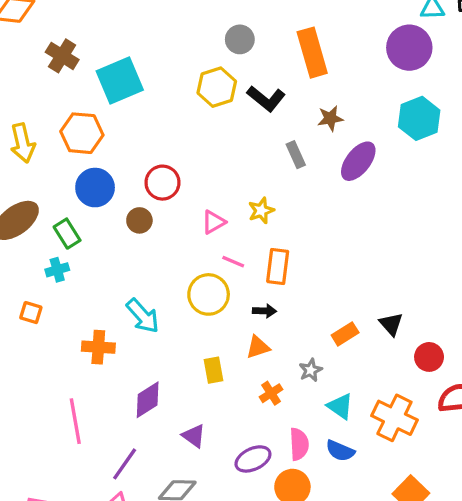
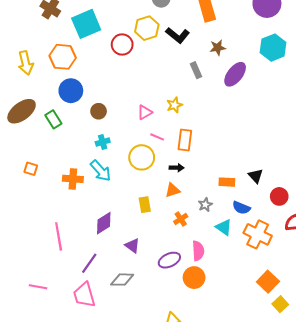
red circle: (162, 183) -> (122, 45), moved
cyan cross: (57, 270) -> (103, 142), moved
orange rectangle: (345, 334) -> (227, 182), turned 35
orange cross: (98, 347) -> (73, 179), moved
blue semicircle: (340, 451) -> (241, 208), moved

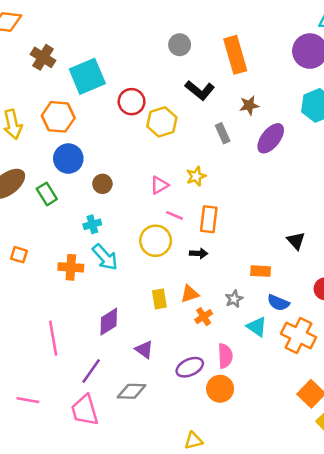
yellow hexagon: (147, 28) -> (162, 122), moved
cyan cross: (103, 142) -> (92, 224), moved
black triangle: (256, 176) -> (296, 241), moved
orange triangle: (172, 190) -> (190, 294), moved

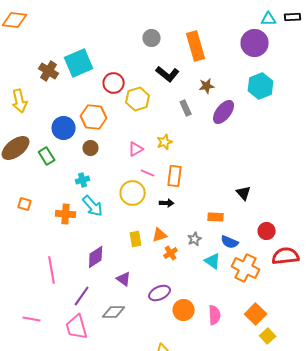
brown cross: (43, 57) -> (49, 71), moved
orange hexagon: (58, 117) -> (94, 117), moved
pink semicircle: (225, 356) -> (215, 315), moved

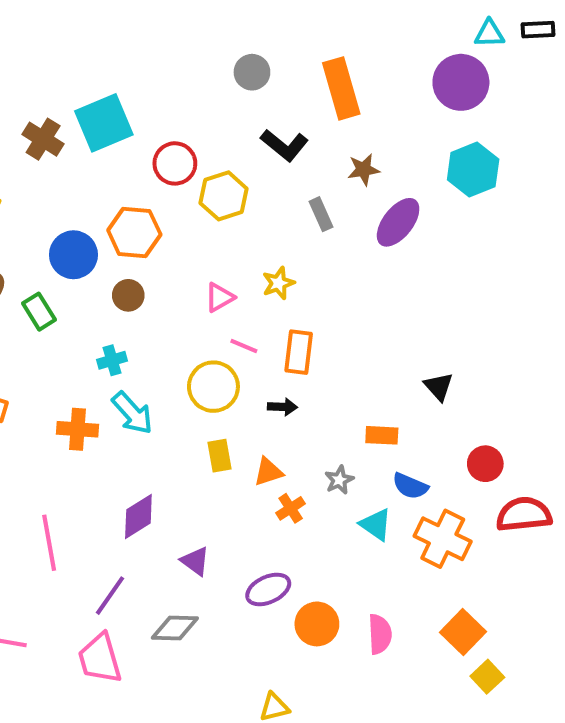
yellow rectangle: (136, 239) -> (220, 456), moved

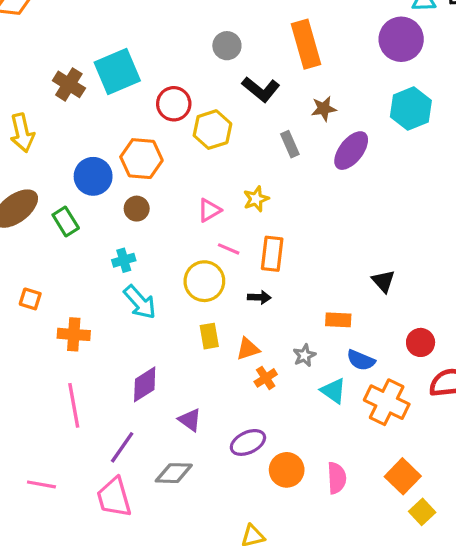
gray circle: (252, 72) -> (227, 46), moved
orange cross: (78, 429) -> (74, 334), moved

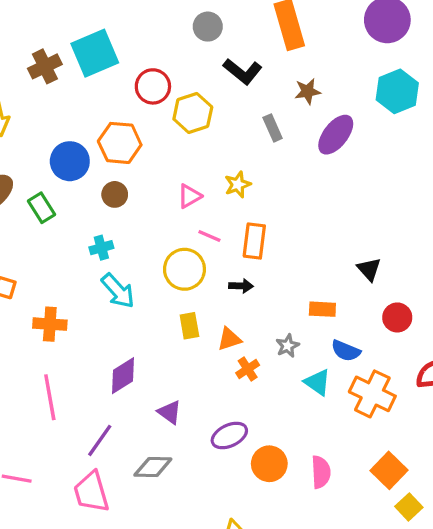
brown cross: (69, 84) -> (45, 66), turned 32
red circle: (421, 342) -> (397, 317), moved

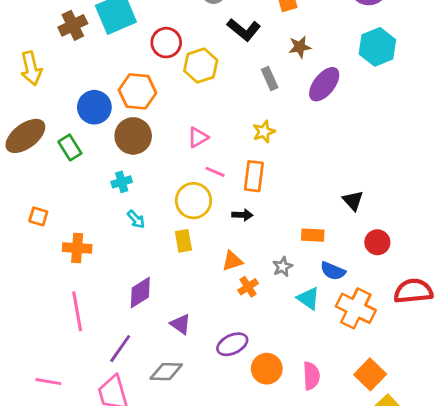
yellow star: (238, 184) -> (264, 132), moved
brown circle: (115, 194) -> (133, 136), size x1.6
cyan arrow: (118, 291) -> (136, 219), size x0.6
yellow rectangle: (189, 326) -> (183, 241), moved

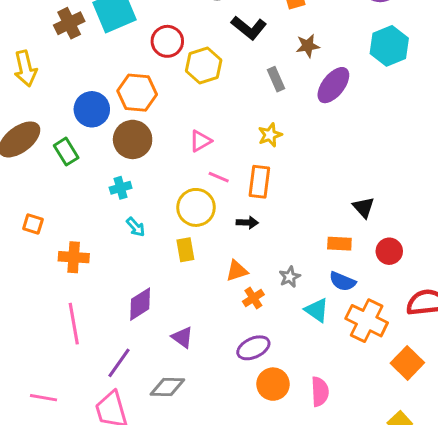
orange rectangle: (313, 235) -> (339, 244), moved
purple ellipse: (232, 344) -> (253, 348), moved
orange square: (370, 374) -> (407, 363), moved

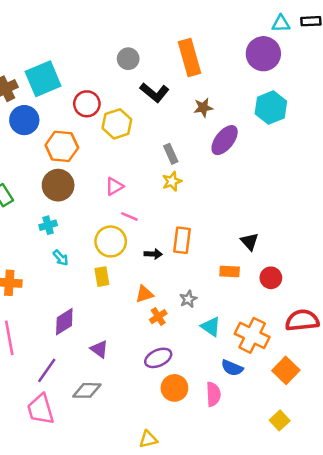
gray rectangle: (276, 79) -> (171, 154), moved
blue circle: (92, 109) -> (24, 120), moved
orange rectangle: (259, 182) -> (182, 240), moved
blue semicircle: (342, 281) -> (232, 368), moved

